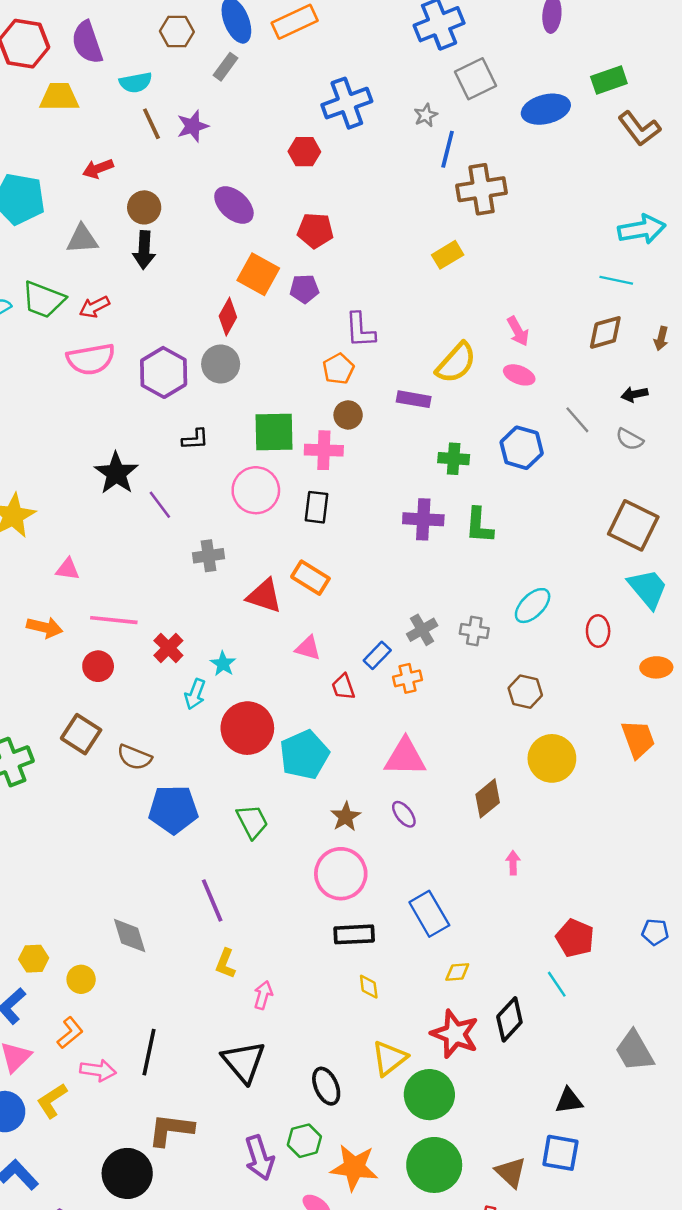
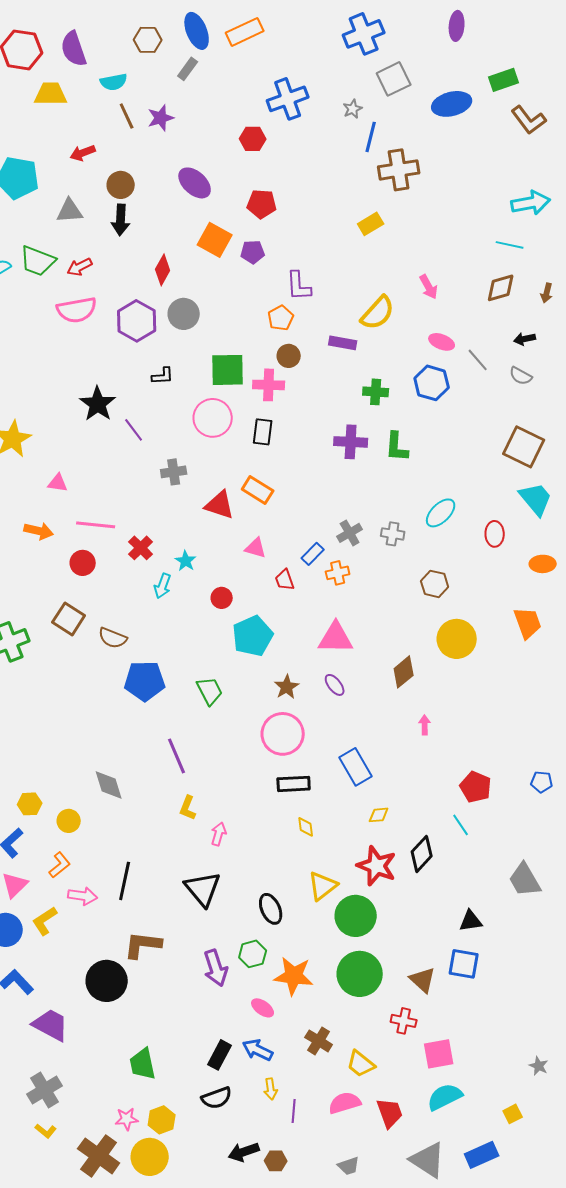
red diamond: (228, 317) -> (163, 270), moved
pink ellipse: (519, 375) -> (442, 342), moved
red circle: (247, 728) -> (222, 598), moved, size x0.5

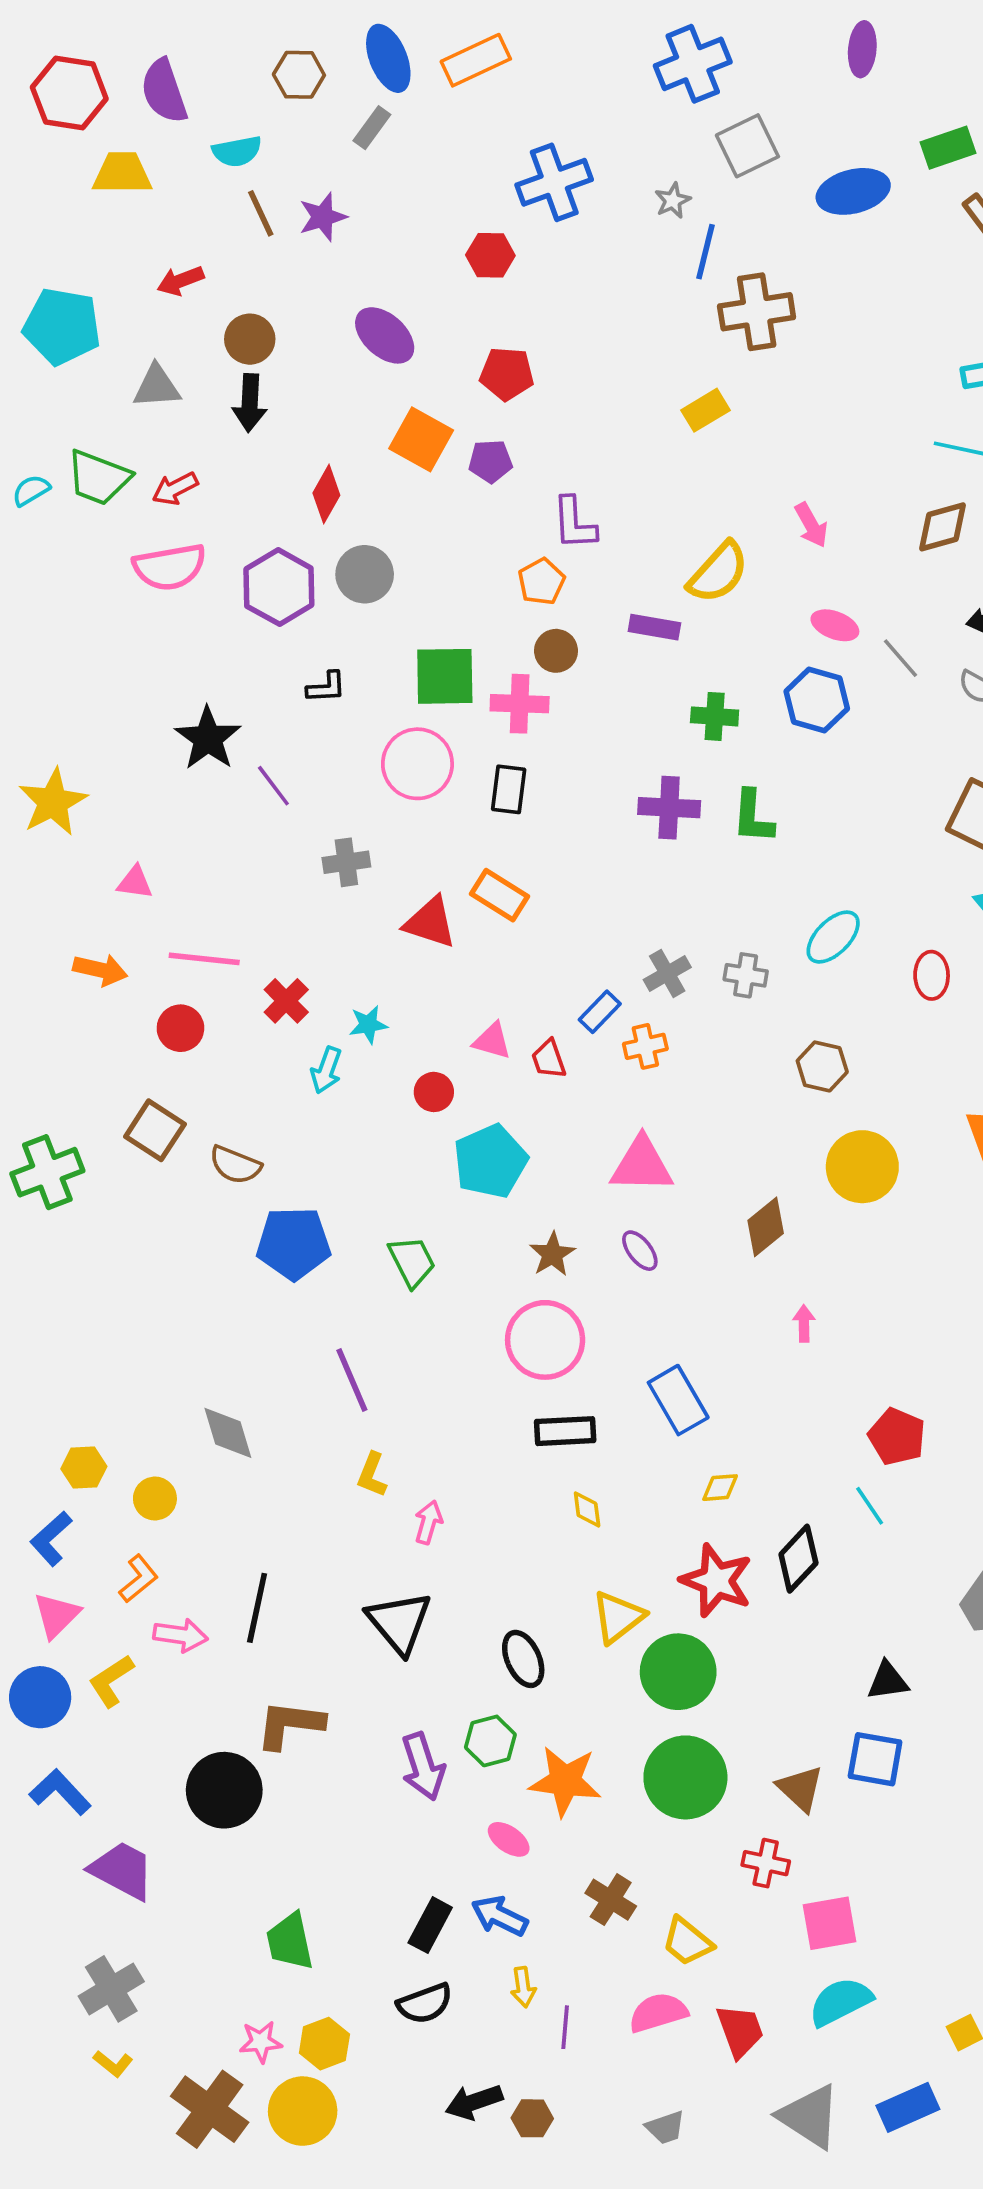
pink triangle: (256, 548) -> (492, 1041), moved
cyan star: (186, 561) -> (368, 1025), turned 30

